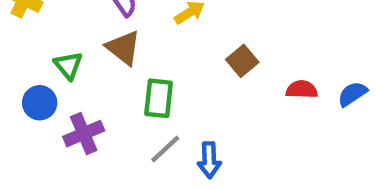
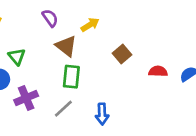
brown triangle: (123, 48) -> (66, 46), moved
gray line: (165, 149) -> (63, 109), moved

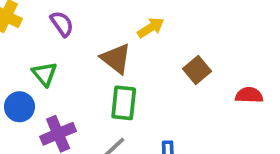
purple semicircle: (50, 18) -> (62, 24), moved

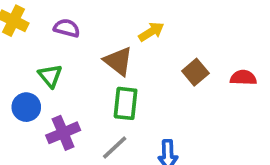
purple semicircle: (62, 24) -> (67, 28), turned -40
red semicircle: (249, 95) -> (243, 78), moved

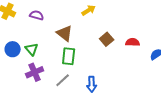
yellow arrow: (151, 32) -> (89, 10), moved
green triangle: (50, 76) -> (32, 49), moved
blue circle: (26, 107) -> (13, 49), moved

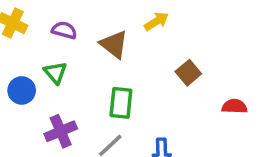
brown triangle: (65, 33) -> (114, 44), moved
red semicircle: (133, 42) -> (234, 106), moved
green triangle: (32, 49) -> (55, 73), moved

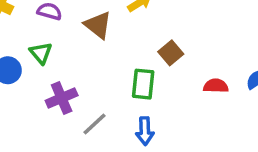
green rectangle: (121, 103) -> (143, 84), moved
purple cross: (61, 131) -> (62, 98), moved

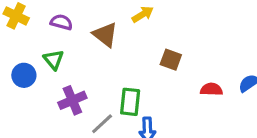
brown square: (171, 53) -> (171, 60), turned -30
green rectangle: (143, 84) -> (130, 102), moved

